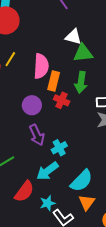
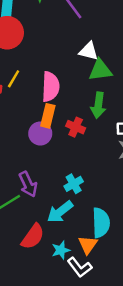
orange rectangle: (54, 81) -> (48, 116), moved
purple arrow: (37, 135) -> (28, 184), moved
cyan semicircle: (81, 181) -> (101, 223), turned -45
orange triangle: (87, 202) -> (88, 245), moved

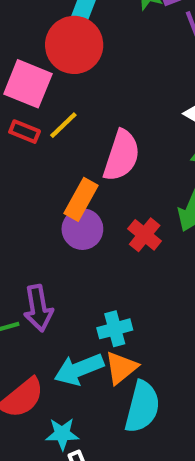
orange rectangle: (48, 116) -> (81, 199), moved
orange triangle: (88, 245) -> (121, 368), moved

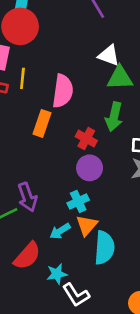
yellow line: (63, 125) -> (22, 78), turned -30
purple circle: (82, 229) -> (90, 168), moved
cyan arrow: (79, 369) -> (60, 231), size x0.7

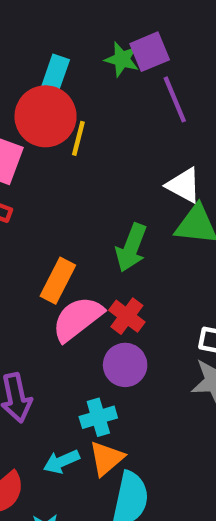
yellow line: (22, 78) -> (78, 138), moved
pink semicircle: (63, 91) -> (78, 319), moved, turned -144
green arrow: (114, 117) -> (131, 248), moved

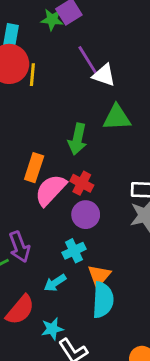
purple line: (175, 99) -> (88, 60), moved
white triangle: (184, 185) -> (104, 75), moved
orange triangle: (106, 458) -> (99, 276), moved

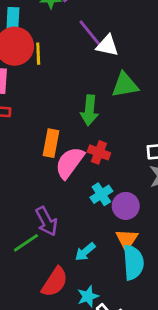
purple circle: (86, 215) -> (126, 206), moved
cyan cross: (74, 251) -> (101, 194), moved

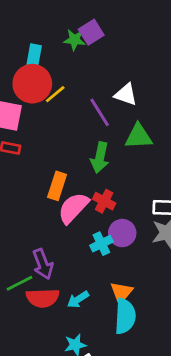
purple line: (90, 33) -> (100, 112), moved
yellow line: (38, 54) -> (55, 94), turned 45
purple circle: (126, 206) -> (122, 233), moved
red semicircle: (55, 282) -> (43, 298), moved, turned 48

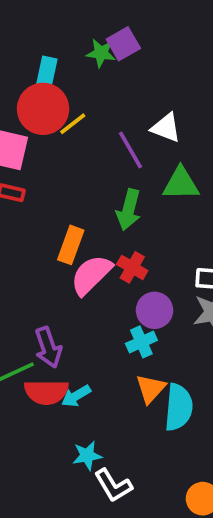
cyan cross: (101, 244) -> (141, 342), moved
cyan arrow: (78, 300) -> (76, 396), moved
cyan semicircle: (125, 316) -> (179, 407), moved

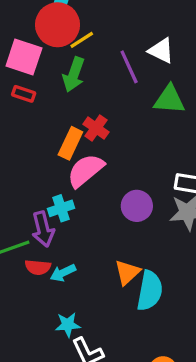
green arrow: (129, 210) -> (74, 75), moved
red cross: (132, 267) -> (96, 128), moved
cyan cross: (141, 342) -> (61, 208), moved
red semicircle: (46, 392) -> (38, 267), size x0.7

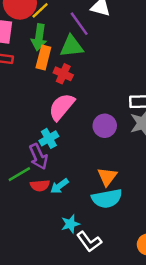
green triangle: (169, 100) -> (72, 46), moved
orange rectangle: (70, 143) -> (43, 58), moved
cyan semicircle: (150, 291) -> (107, 199), moved, turned 80

